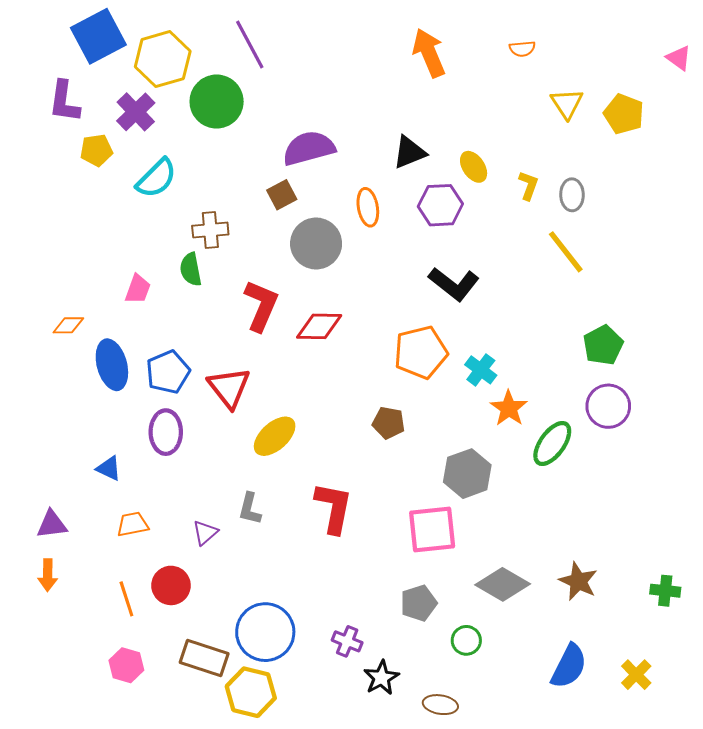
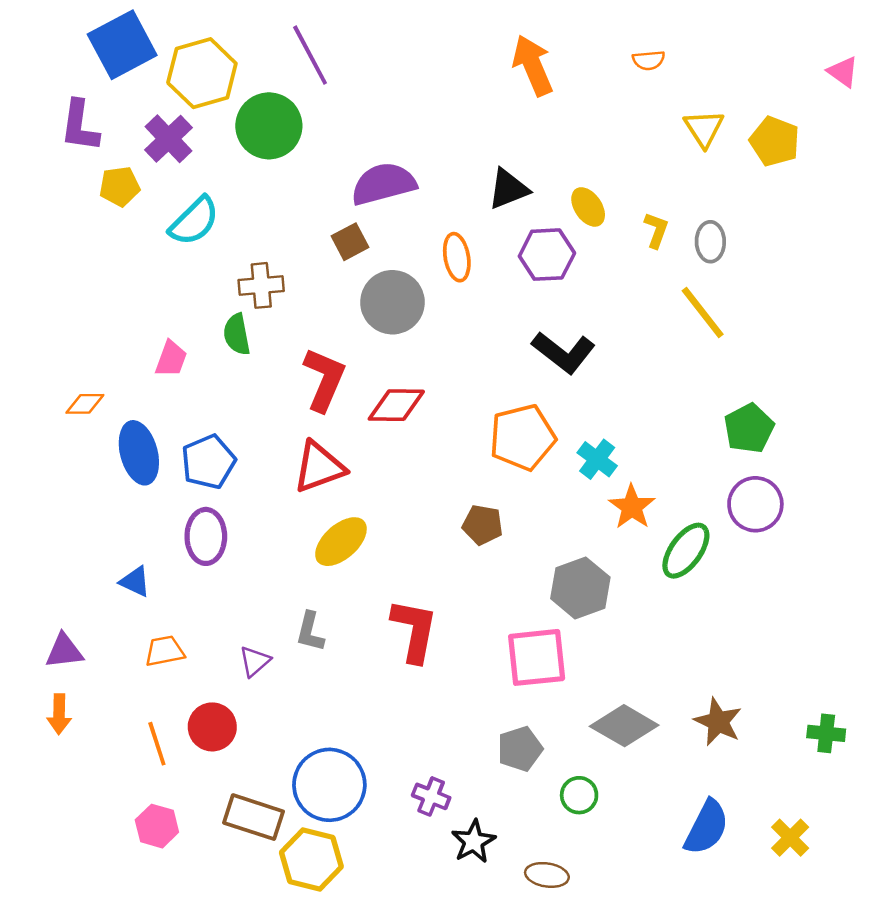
red triangle: (229, 388) -> (319, 467), moved, turned 48

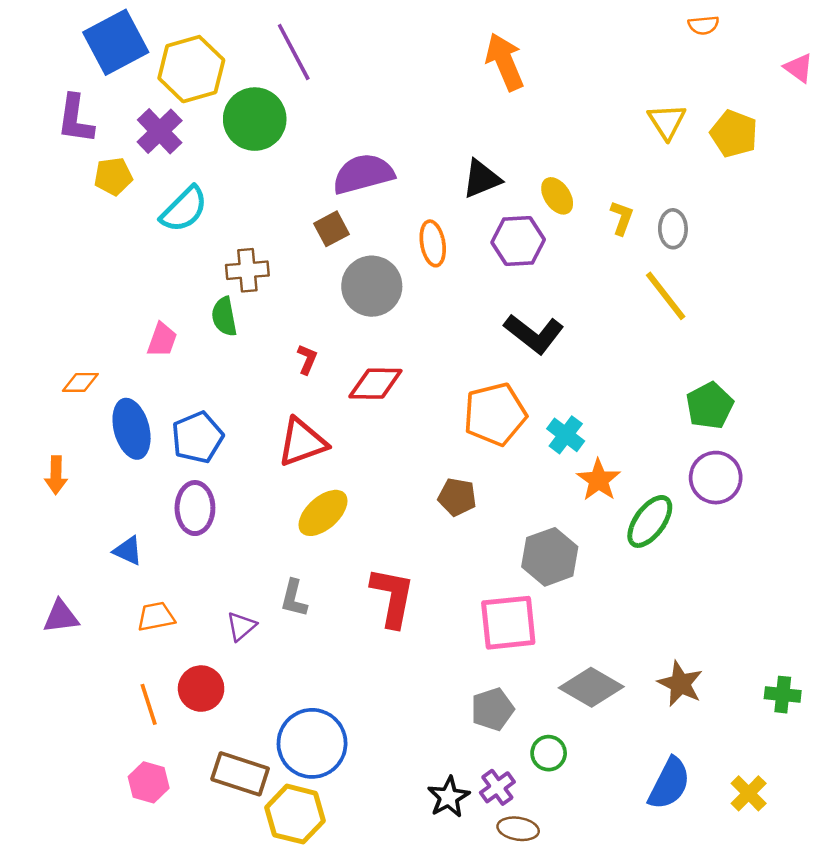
orange semicircle: (649, 60) -> (703, 25), moved
red L-shape: (324, 379) -> (307, 359), size x0.5
orange arrow: (59, 714) -> (56, 475), moved
purple cross: (431, 796) -> (497, 787), moved, turned 32

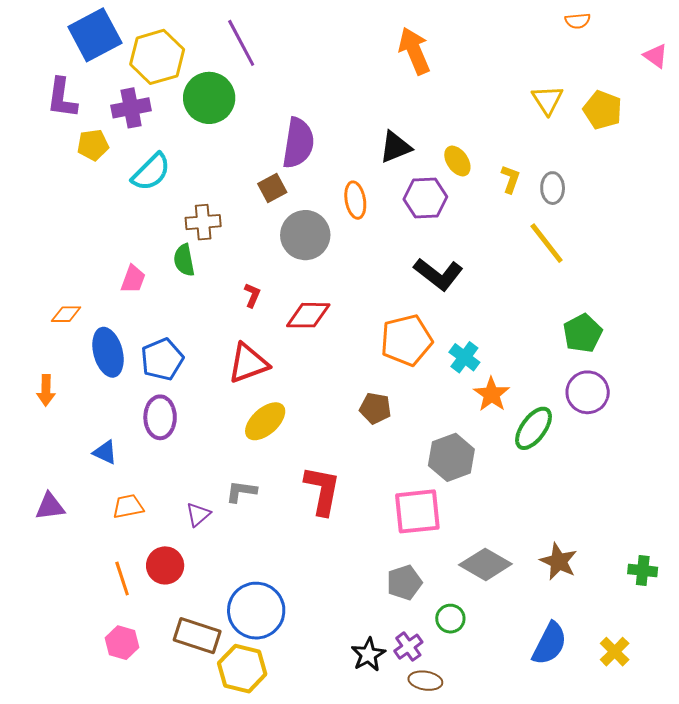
purple cross: (160, 131) -> (131, 108), turned 33
purple semicircle: (363, 174) -> (298, 143), turned 114
gray L-shape: (294, 598) -> (241, 491), turned 84

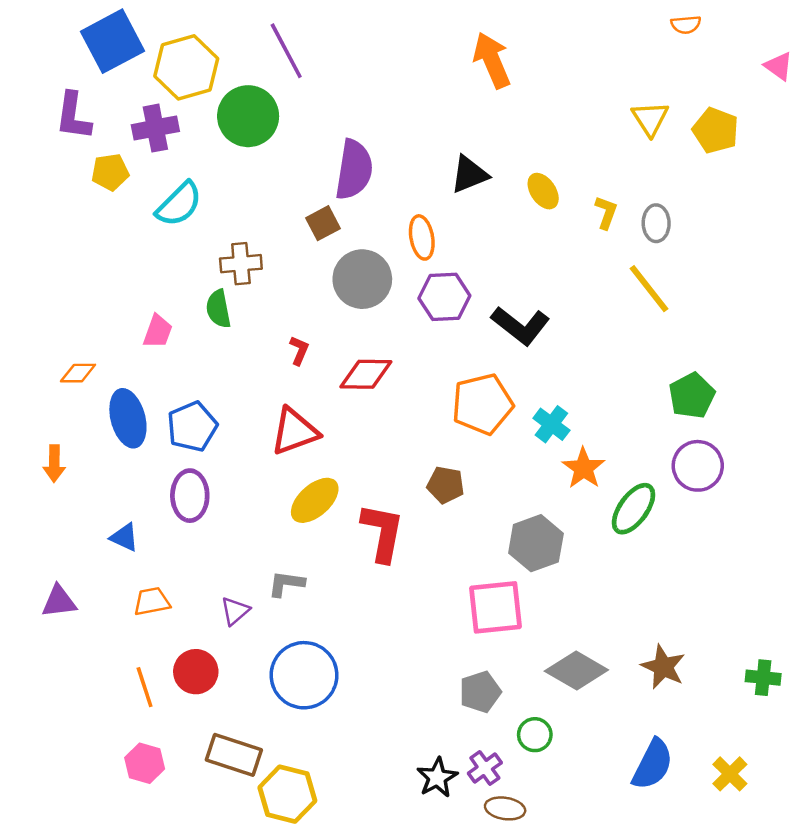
purple hexagon: (425, 198) -> (444, 297), moved
red L-shape: (322, 490) -> (383, 532), moved
blue circle: (256, 611) -> (304, 675), moved

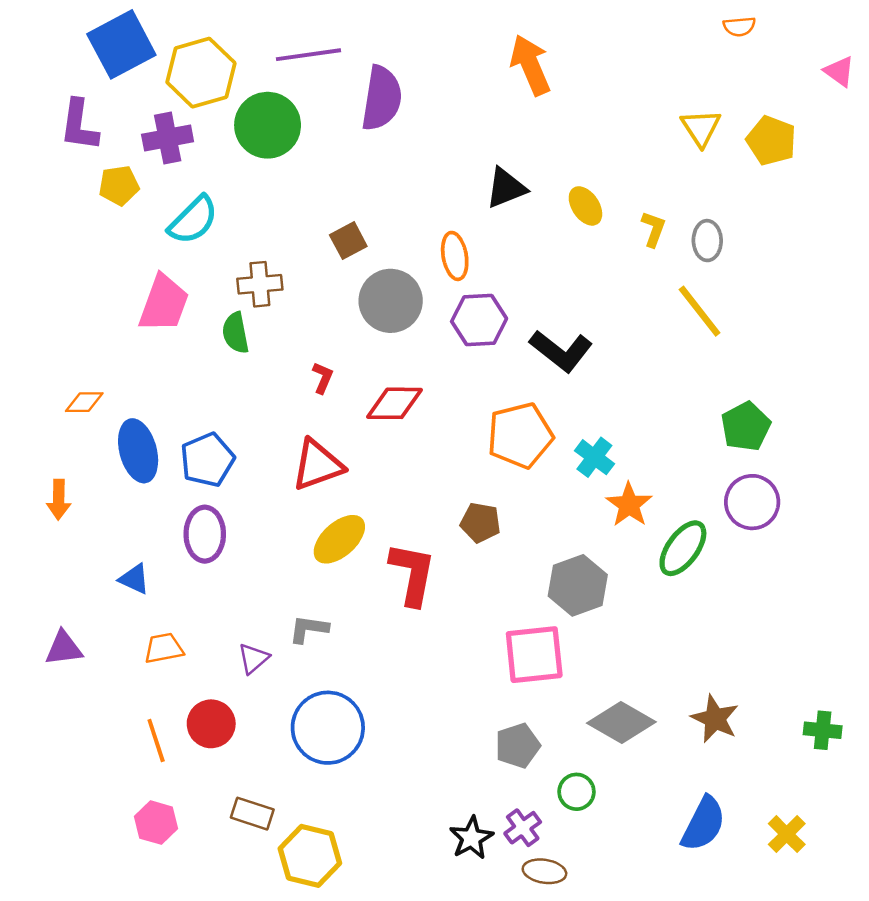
purple line: (286, 51) -> (309, 55), turned -70
purple semicircle: (354, 170) -> (382, 98), moved
pink trapezoid: (158, 331) -> (164, 303), moved, size x1.6
brown rectangle: (234, 755) -> (252, 814), size x0.7

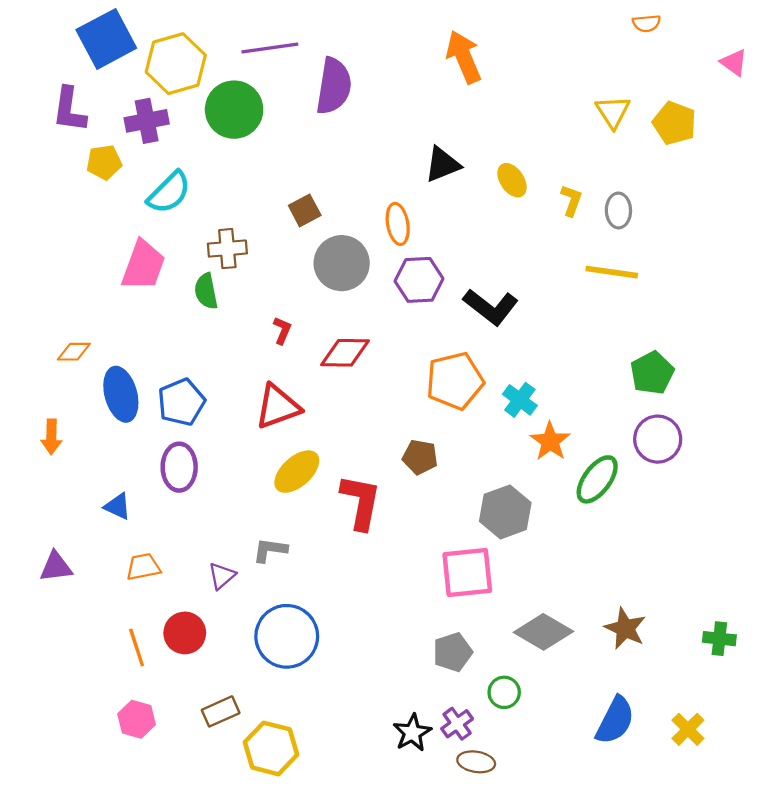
yellow line: (700, 311) -> (612, 272), turned -44
brown rectangle: (252, 814) -> (221, 711), turned -42

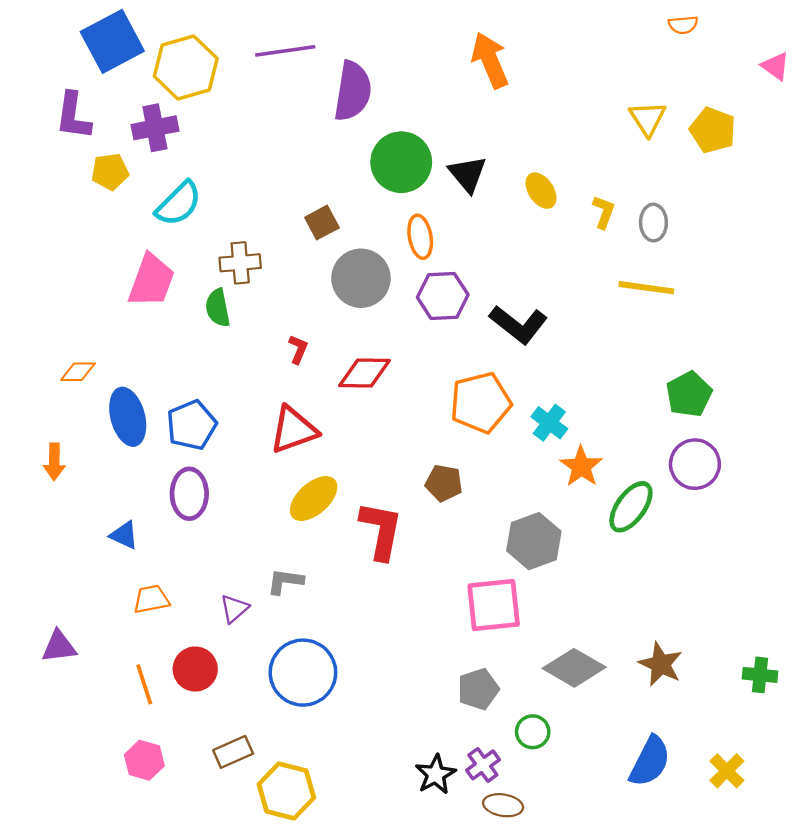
green circle: (234, 110) -> (401, 162), moved
black triangle: (443, 165) -> (468, 174), turned -48
purple triangle: (56, 567) -> (59, 647), moved

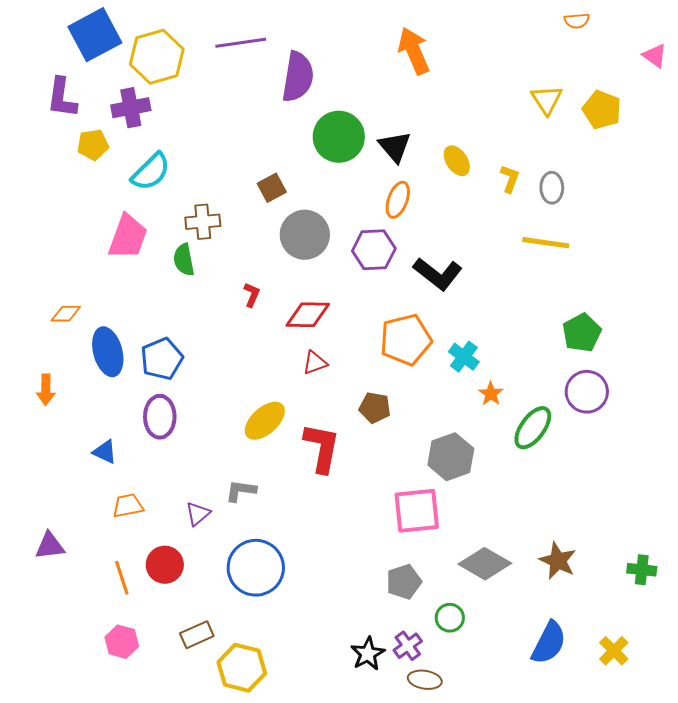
orange ellipse: (420, 237) -> (398, 200), moved, turned 30
red triangle: (293, 430) -> (315, 363), moved, size x0.6
orange star: (581, 467) -> (491, 394), size x0.7

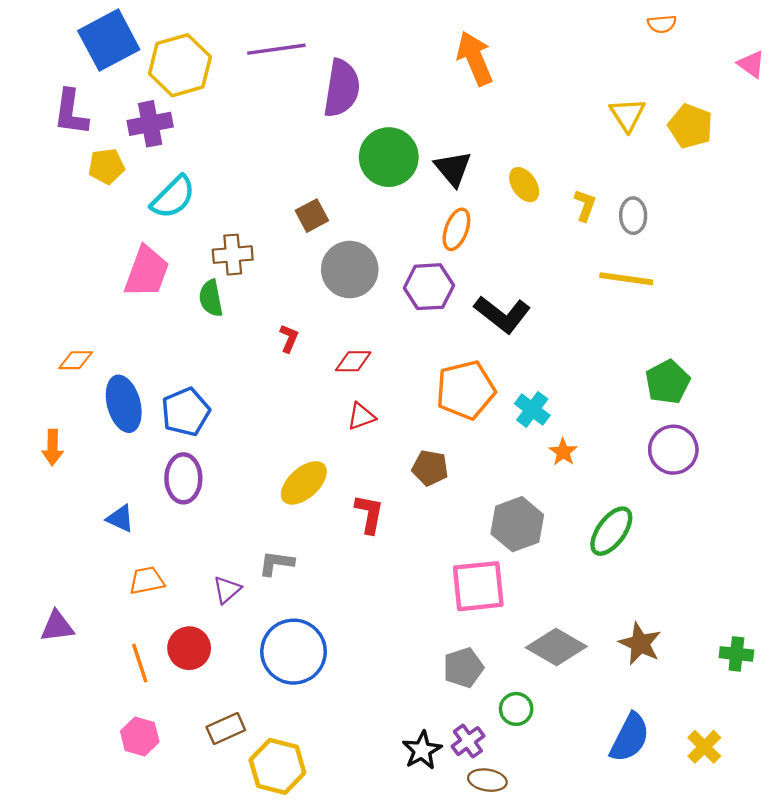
red diamond: (308, 315) -> (353, 361), size x0.7
green ellipse: (533, 428) -> (611, 531), moved
red L-shape: (322, 448) -> (369, 514), size x0.7

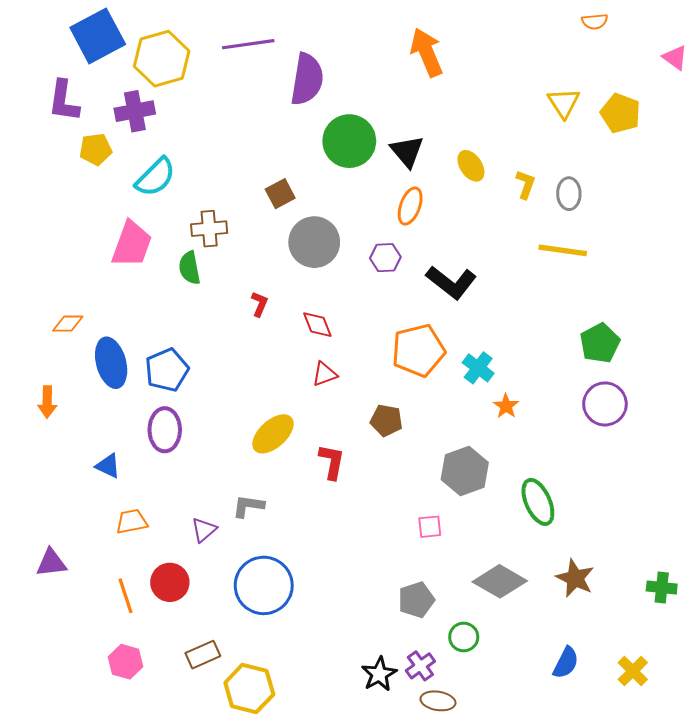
purple hexagon: (429, 287) -> (385, 258), size x0.7
red diamond: (353, 361) -> (317, 325), turned 68
green ellipse: (611, 531) -> (538, 502), moved, turned -60
pink square: (478, 586) -> (430, 527), size x0.5
blue semicircle: (630, 738) -> (566, 663), size x0.7

